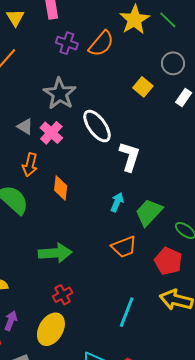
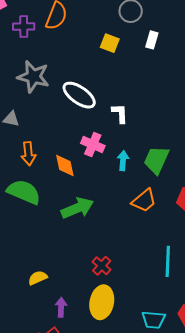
pink cross: (51, 133) -> (93, 144), moved
white L-shape: (130, 157) -> (120, 113), size x0.7
green arrow: (55, 253) -> (77, 208), moved

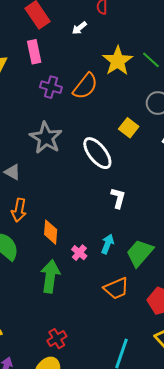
white ellipse: (79, 95) -> (97, 153), moved
pink cross: (93, 144) -> (79, 253), moved, size x0.7
green arrow: (77, 208) -> (50, 276), turned -76

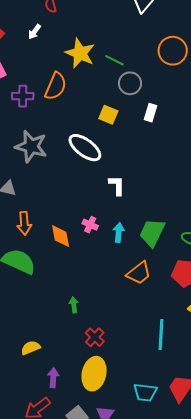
green line: (151, 60) -> (114, 60), moved
pink cross: (79, 253) -> (90, 225), moved
green arrow: (50, 276) -> (74, 305), moved, size x0.5

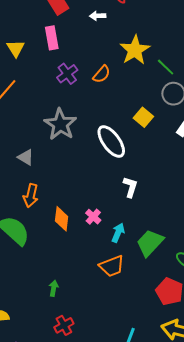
white arrow: (34, 32) -> (98, 16), turned 35
orange semicircle: (56, 86) -> (102, 74), size x0.7
purple cross: (23, 96) -> (67, 74), turned 35
orange trapezoid: (139, 273) -> (112, 266), moved

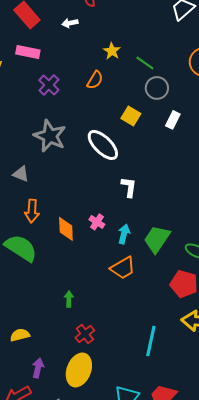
pink rectangle: (52, 38) -> (28, 52), turned -60
yellow star: (135, 50) -> (112, 51), size x0.6
orange semicircle: (102, 74) -> (95, 80), moved

